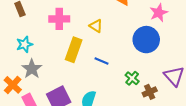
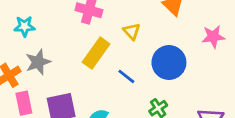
blue circle: (146, 40) -> (169, 62), moved
cyan star: (24, 44) -> (24, 26), moved

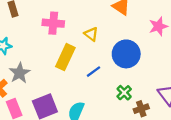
blue line: (126, 76) -> (94, 72), turned -64

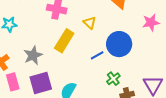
blue line: (94, 72) -> (97, 55), moved
gray star: (20, 73) -> (33, 55), moved

